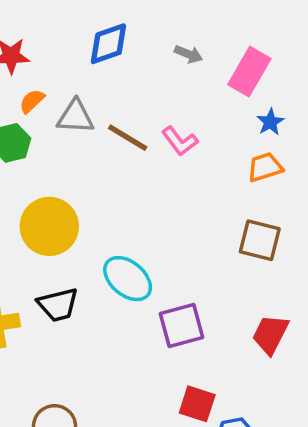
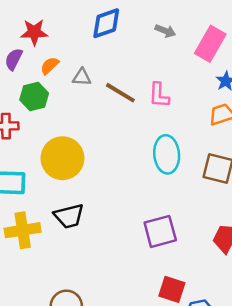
gray triangle: (75, 117) -> (82, 77), size x0.7
pink L-shape: (180, 141) -> (159, 95), turned 40
cyan ellipse: (128, 279) -> (167, 154), moved, turned 45

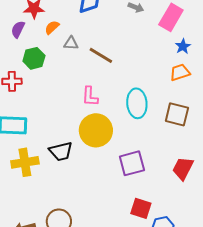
orange semicircle: (50, 66) -> (52, 27), moved
pink L-shape: (159, 95) -> (90, 96), moved
yellow circle: (62, 158) -> (96, 130), moved

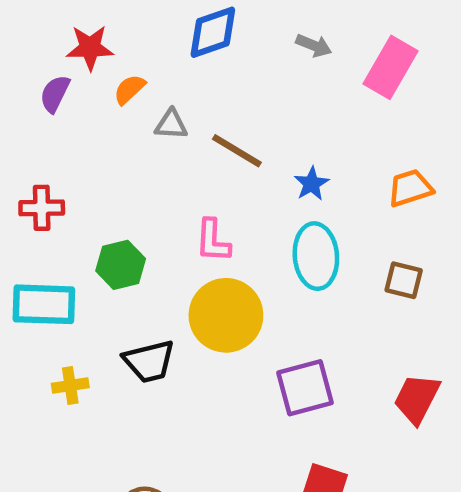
blue star: (183, 46) -> (312, 184), moved
green hexagon: (34, 58) -> (121, 265), moved
brown square: (177, 114) -> (404, 280), size x0.7
yellow cross: (25, 162) -> (70, 386), size x0.6

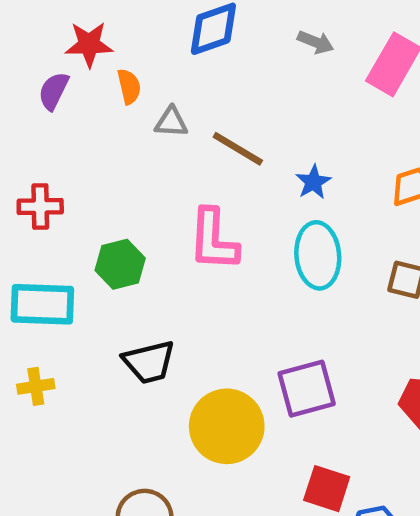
orange semicircle: (129, 89) -> (129, 87), turned 120
pink L-shape: (213, 241) -> (213, 240), size x1.4
yellow circle: (226, 315) -> (227, 426), moved
yellow cross: (70, 386) -> (36, 386), moved

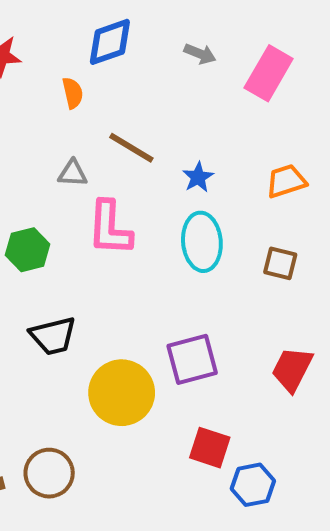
orange semicircle: (129, 87) -> (73, 93), moved
gray triangle: (171, 122) -> (73, 173), moved

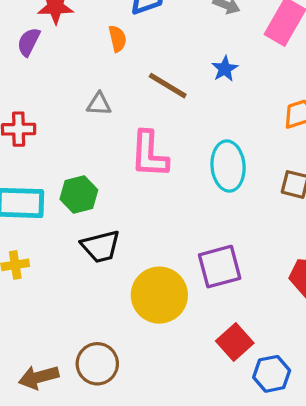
gray triangle: (73, 173) -> (99, 104), moved
blue star: (198, 177) -> (225, 69), moved
green hexagon: (28, 250) -> (79, 195), moved
red square: (210, 448) -> (235, 342), turned 30

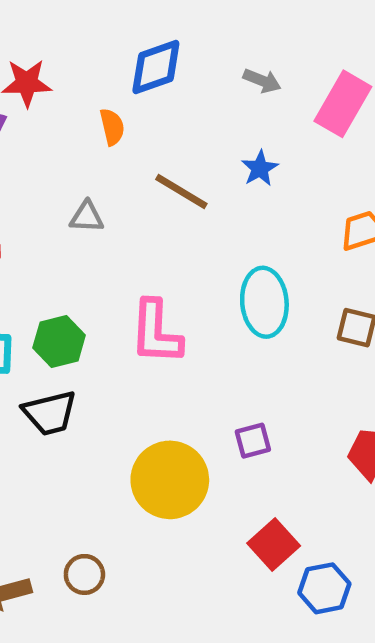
pink L-shape: (149, 154) -> (156, 332), moved
black trapezoid: (101, 246) -> (50, 413), moved
purple square: (220, 267) -> (253, 441), size x0.6
brown circle: (97, 364) -> (84, 574), size x0.7

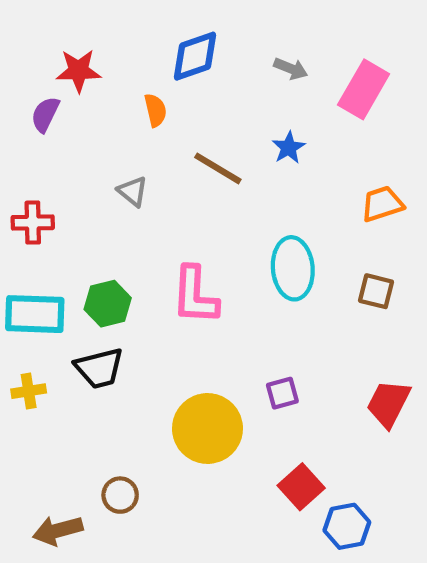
gray triangle: (87, 217) -> (133, 191), turned 36
brown circle: (84, 574) -> (120, 495), moved

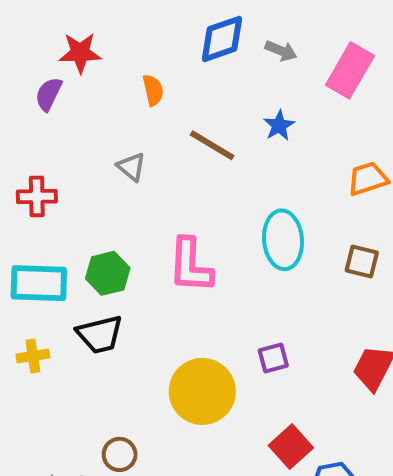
blue diamond: (195, 56) -> (222, 39), moved

